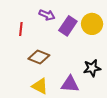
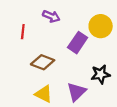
purple rectangle: (68, 26) -> (78, 43), moved
purple triangle: (70, 84) -> (76, 92), turned -48

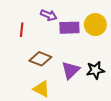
purple rectangle: (78, 43) -> (69, 28), moved, turned 54
purple triangle: (76, 92) -> (70, 70), moved

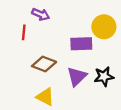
purple arrow: (49, 15) -> (41, 14), moved
purple rectangle: (69, 28) -> (81, 44), moved

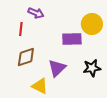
brown diamond: (44, 64) -> (26, 57), moved, turned -40
purple triangle: (77, 76) -> (57, 68), moved

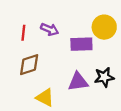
purple arrow: (36, 13) -> (50, 29), moved
purple triangle: (57, 68) -> (78, 82), moved, turned 36

